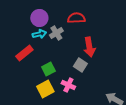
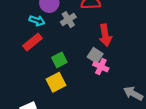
cyan arrow: (39, 34) -> (37, 21), moved, turned 32
pink cross: (68, 85) -> (101, 67), moved

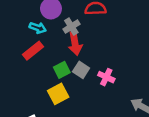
red arrow: (105, 35) -> (75, 43), moved
gray square: (95, 55) -> (81, 70), moved

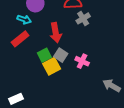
gray cross: (71, 27) -> (83, 18), moved
yellow square: (58, 94) -> (52, 66), moved

